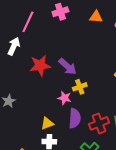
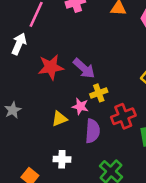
yellow triangle: (47, 123) -> (59, 119), moved
red cross: (99, 123) -> (123, 116), moved

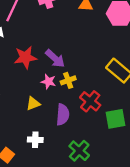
pink star: (80, 106) -> (48, 82), moved
red cross: (123, 116) -> (90, 101), turned -30

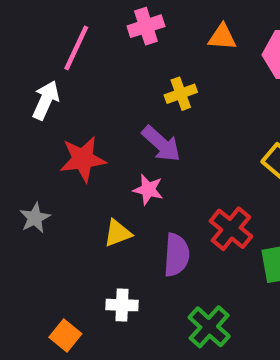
red star: (25, 57) -> (83, 159), moved
yellow cross: (68, 80) -> (181, 94), moved

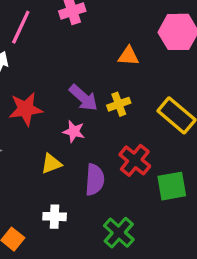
orange triangle: (222, 37) -> (128, 56), moved
yellow cross: (181, 94) -> (119, 104), moved

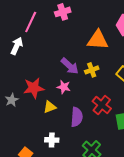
orange triangle: (128, 56) -> (98, 40), size x1.6
red star: (26, 109) -> (34, 88), moved

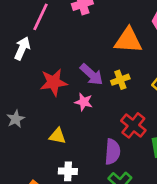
red star: (34, 88) -> (54, 82), moved
yellow triangle: (50, 107) -> (58, 136), moved, turned 32
purple semicircle: (77, 117) -> (112, 152), moved

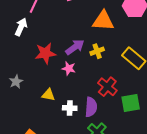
purple arrow: (92, 74) -> (75, 47), turned -78
white cross: (68, 171) -> (70, 108), moved

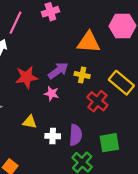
yellow cross: (97, 51) -> (82, 75), turned 32
red cross: (107, 87) -> (97, 101), moved
green square: (131, 103) -> (109, 143), moved

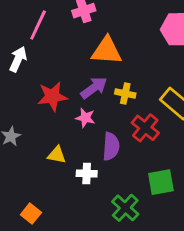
orange triangle: (89, 42) -> (107, 51), moved
purple semicircle: (76, 135) -> (111, 146), moved

